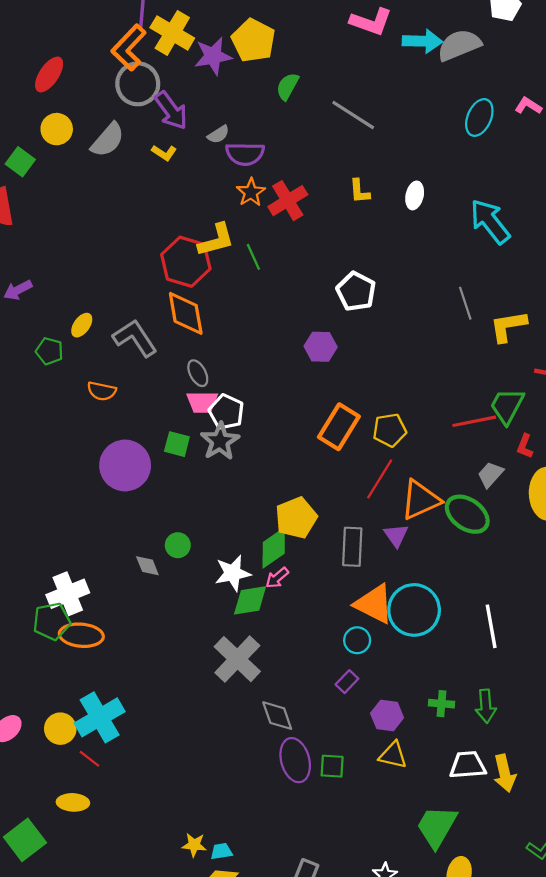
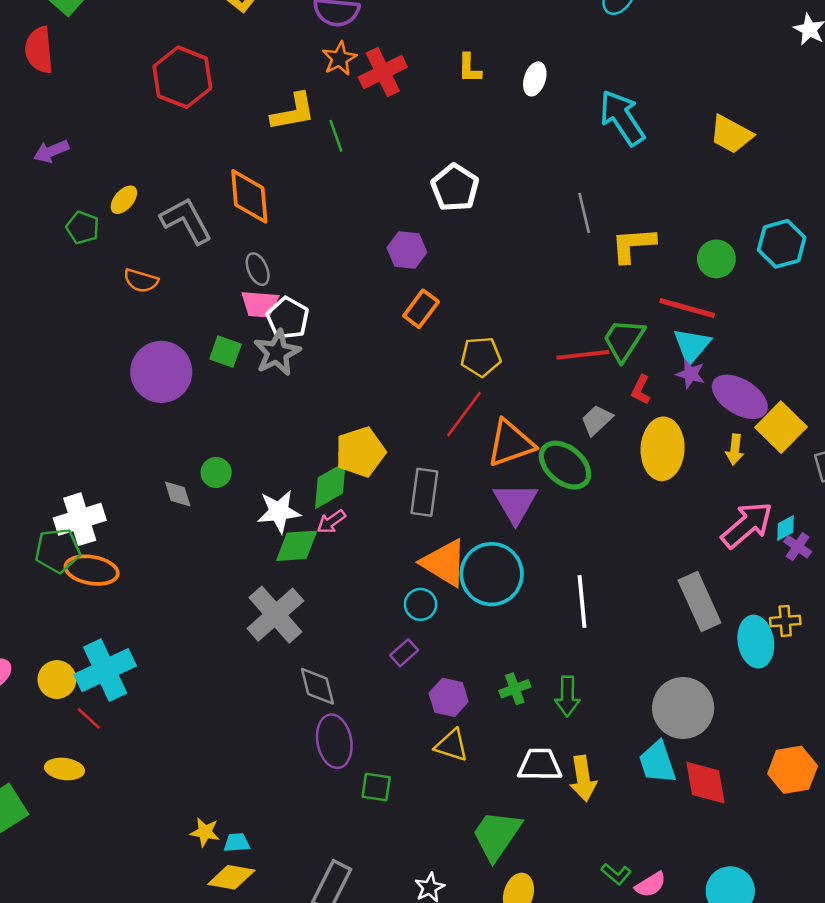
red hexagon: (186, 262) -> (182, 77), moved
orange rectangle: (339, 427) -> (421, 309), moved, size x0.7
purple triangle: (396, 535) -> (516, 503), moved, size x1.5
green cross: (441, 704) -> (515, 689), turned -30
green square: (332, 766) -> (376, 787), moved

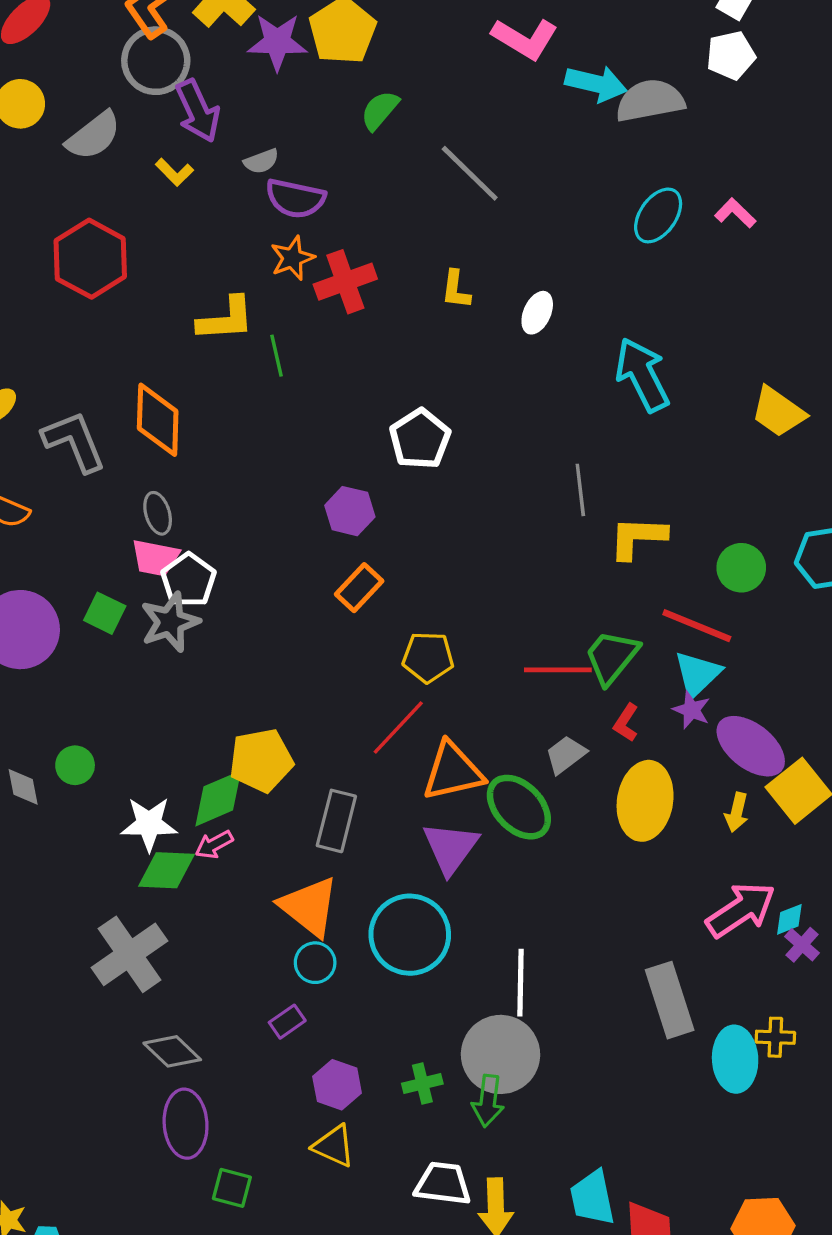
orange triangle: (444, 563) -> (309, 907), moved
gray diamond: (317, 686) -> (172, 1051), turned -39
gray circle: (683, 708) -> (501, 1054), moved

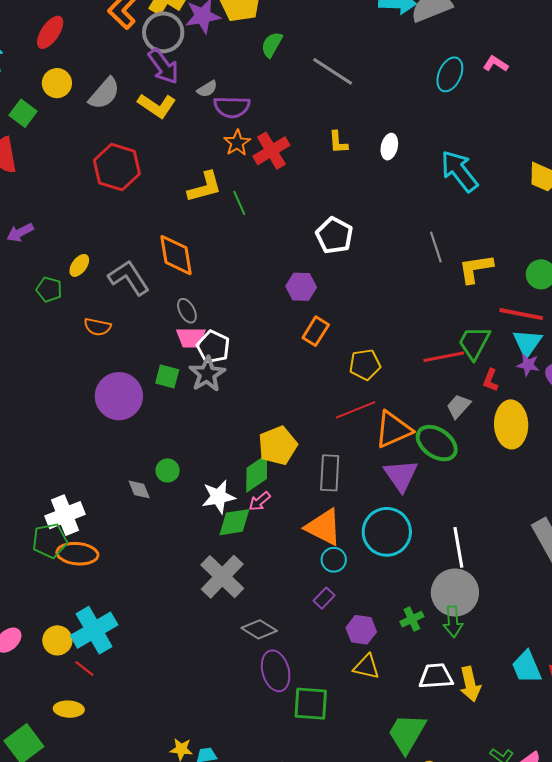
gray circle: (156, 61) -> (163, 32), moved
yellow L-shape: (174, 172) -> (157, 106), size x1.6
red line: (398, 727) -> (356, 410), turned 36
green square: (232, 1188) -> (311, 704), size x1.5

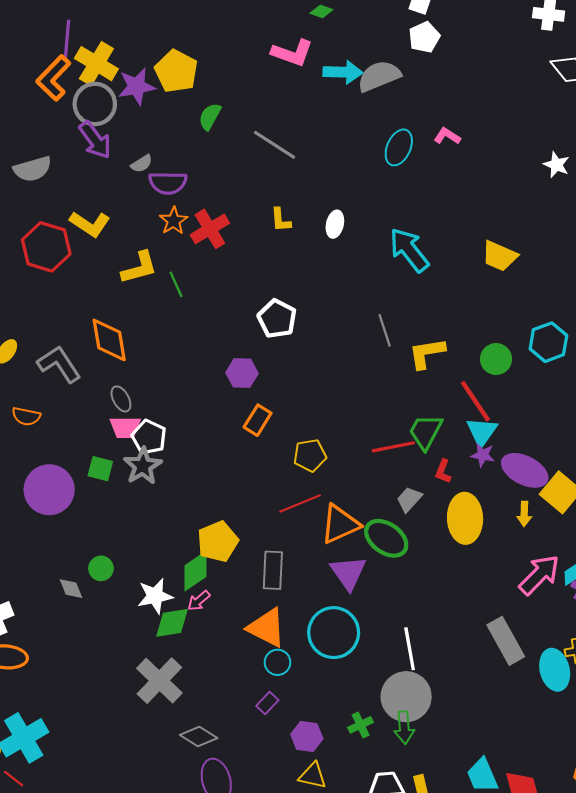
gray semicircle: (104, 93) -> (33, 169), turned 33
yellow L-shape: (157, 106) -> (90, 224), moved
red line: (521, 314) -> (475, 401), turned 45

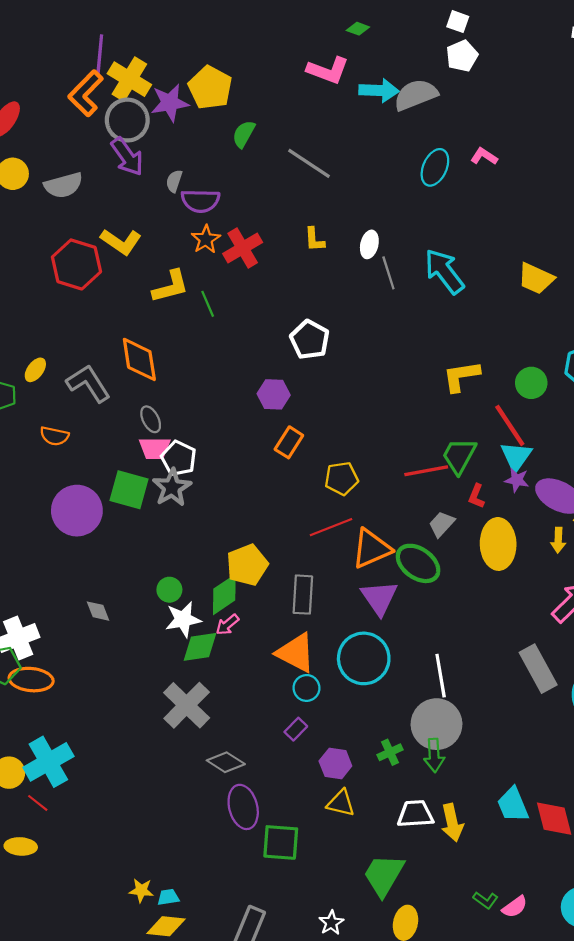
gray semicircle: (142, 164) -> (174, 181), turned 140
gray line: (385, 330) -> (388, 273), moved
green square: (100, 469) -> (129, 490), size x1.5
green circle: (101, 568) -> (169, 590), moved

